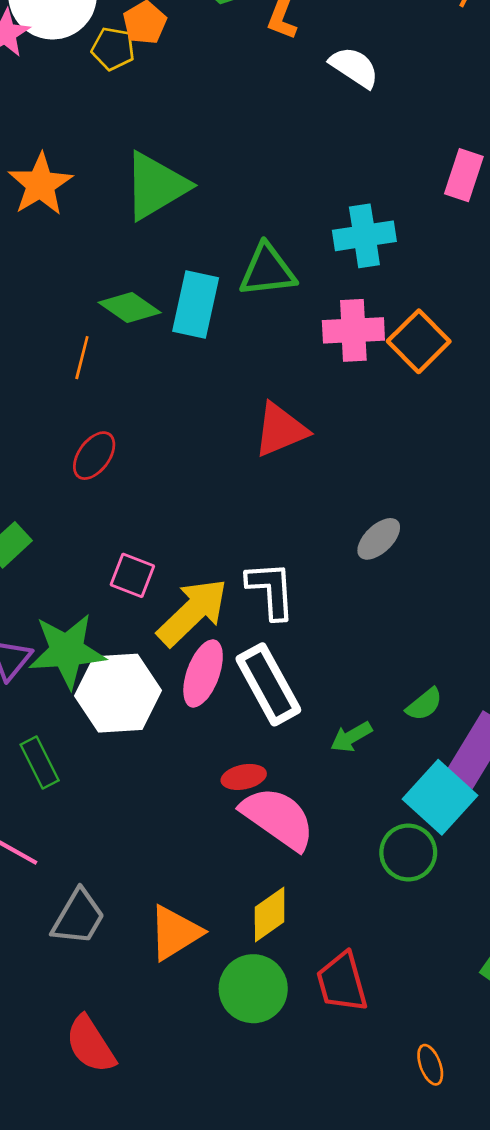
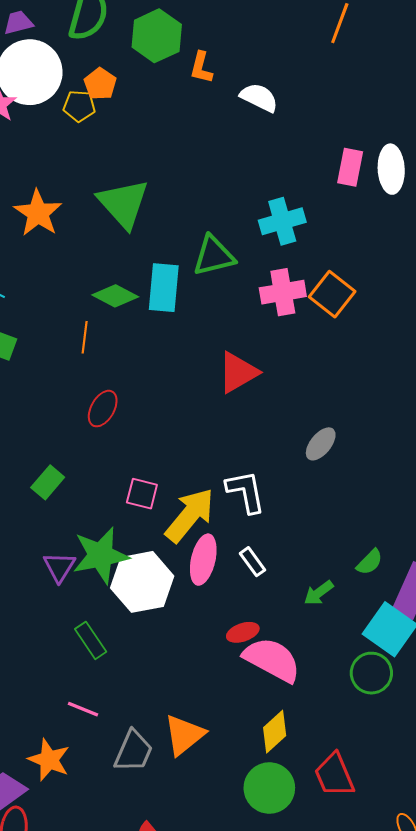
green triangle: (156, 186) -> (123, 204), turned -34
white rectangle: (268, 684) -> (252, 562), size x0.5
orange triangle: (175, 933) -> (184, 735), moved

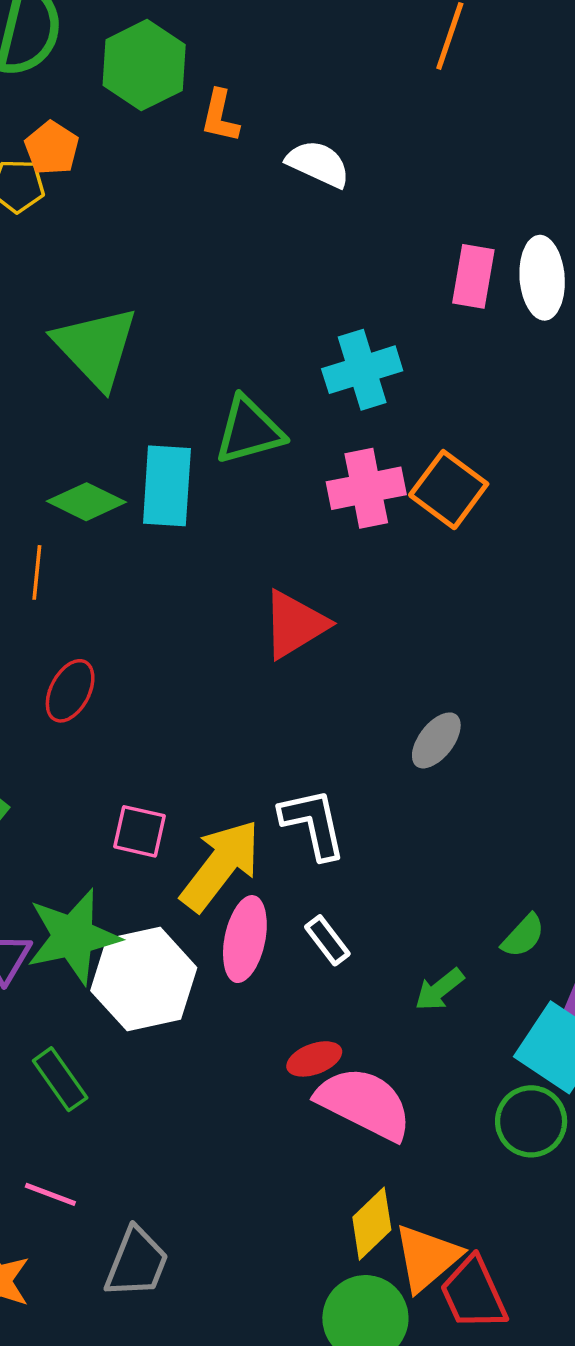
orange triangle: (184, 735) -> (427, 1258), moved

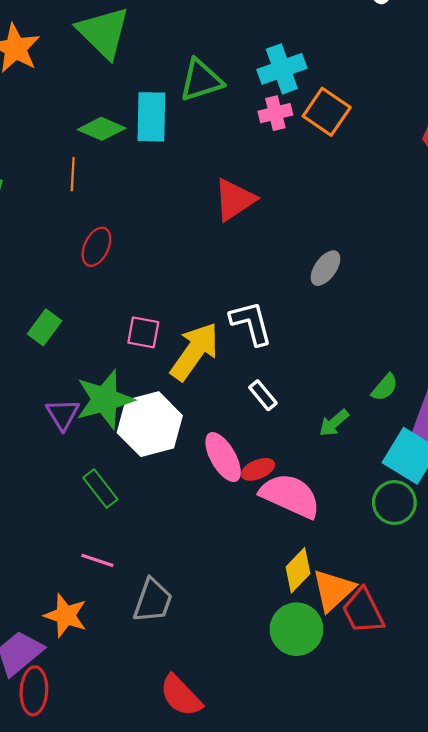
cyan cross: (362, 370) -> (282, 69), moved
pink cross: (366, 488) -> (275, 113), size x0.7
pink ellipse: (245, 939) -> (223, 457), moved, turned -39

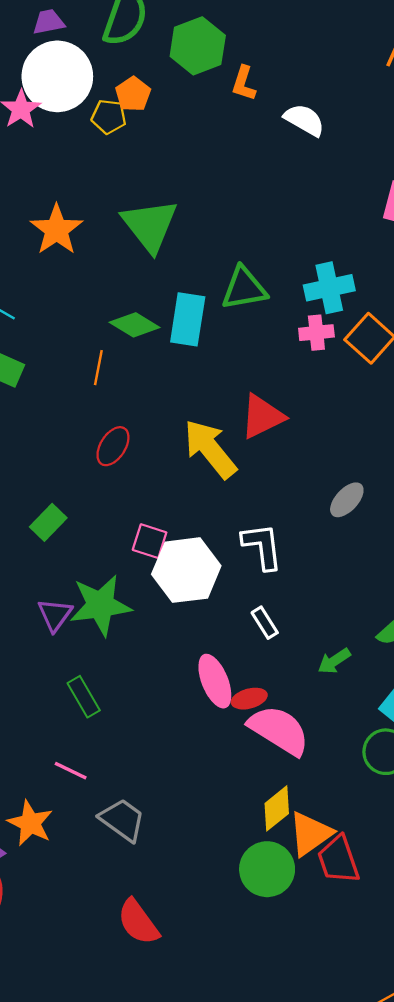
yellow arrow: (195, 351) -> (210, 449), moved, turned -82
white hexagon: (150, 424) -> (186, 570), moved
gray trapezoid: (153, 601) -> (122, 820), turned -81

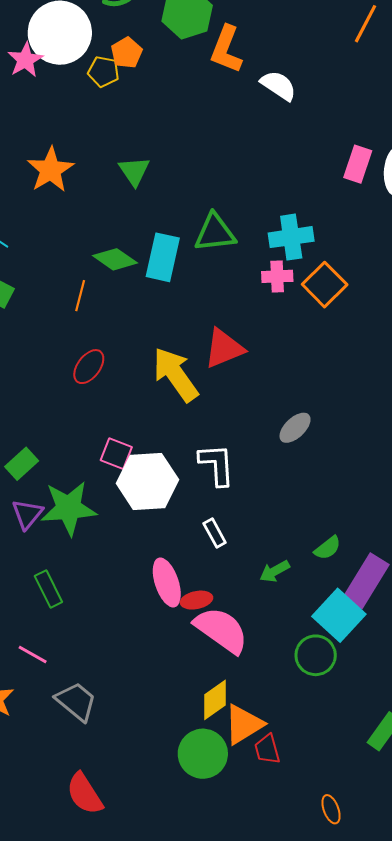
orange L-shape: (244, 83) -> (226, 49), size x1.5
green triangle: (150, 225) -> (134, 171), size x0.6
green rectangle: (48, 522) -> (22, 464), moved
red trapezoid: (338, 860) -> (267, 749), size x0.7

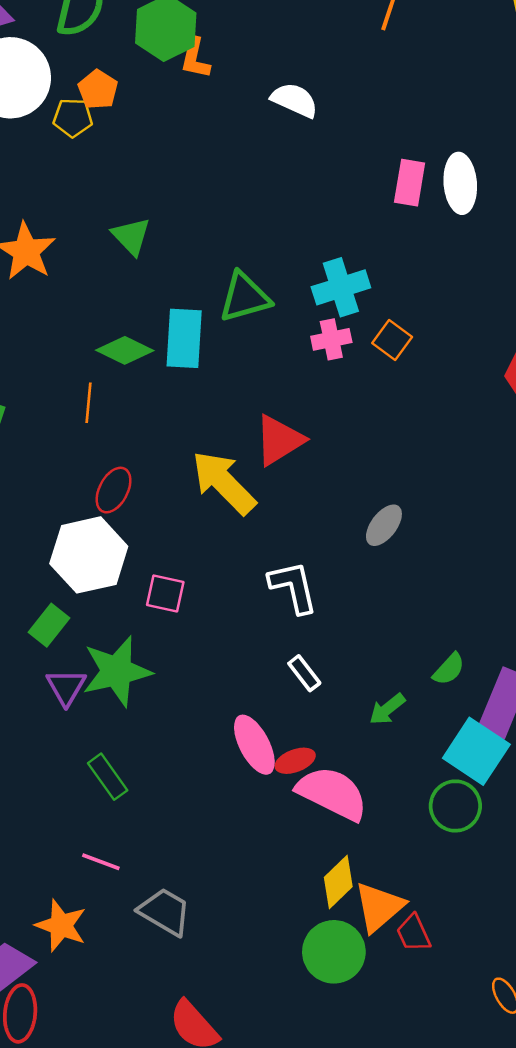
orange L-shape: (226, 49) -> (195, 58), moved, size x0.7
orange square: (325, 285) -> (392, 340), size x0.7
white hexagon: (147, 482) -> (89, 555), moved

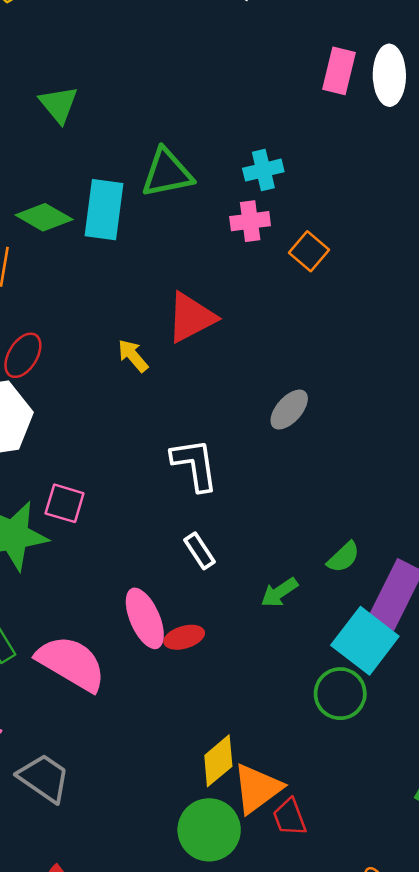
cyan cross: (341, 287) -> (263, 170), size x0.7
orange square: (392, 340) -> (309, 251), moved
yellow arrow: (224, 483) -> (133, 356), size x0.5
pink square: (165, 593) -> (65, 503), moved
pink semicircle: (332, 793) -> (71, 663), moved

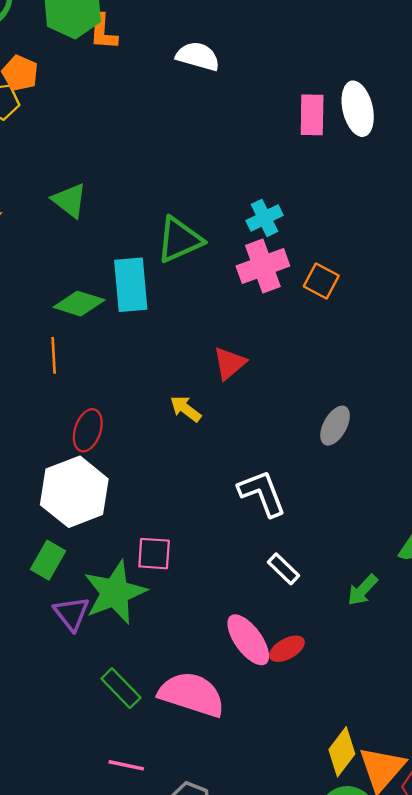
pink cross: (250, 221) -> (263, 266), size x1.4
red triangle: (191, 317) -> (230, 363), size x0.7

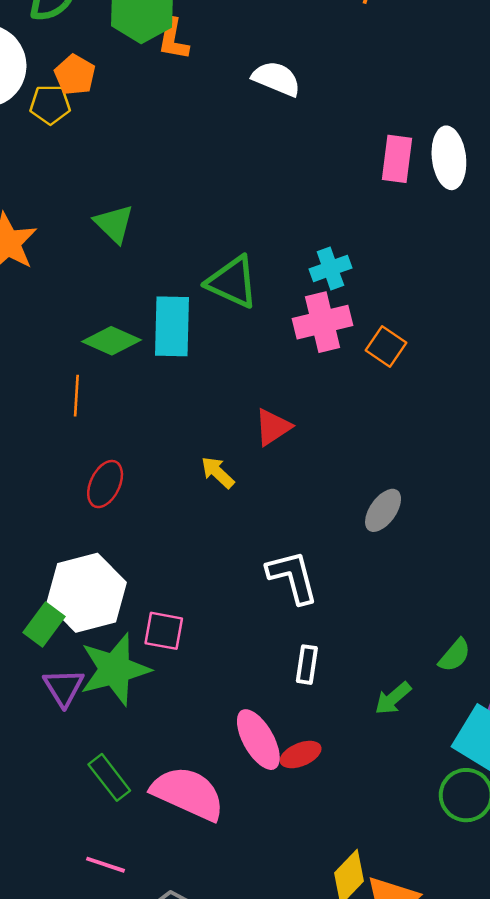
green triangle: (180, 240) -> (232, 282), turned 42
white hexagon: (74, 492) -> (87, 593), moved
white rectangle: (283, 569) -> (307, 665), turned 48

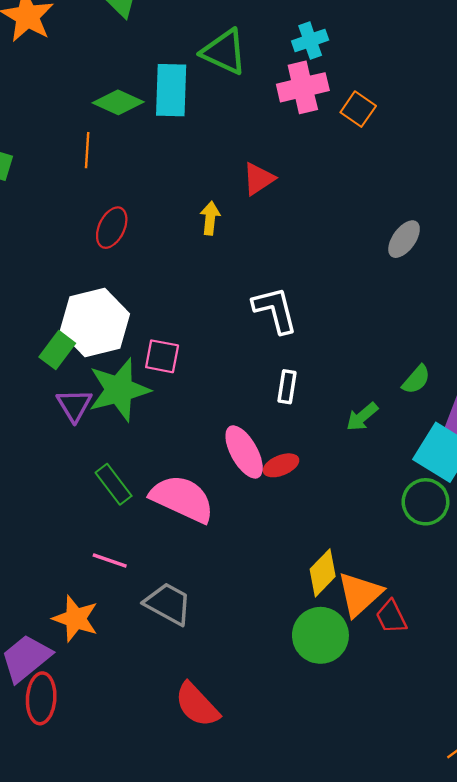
yellow arrow: (218, 472) -> (210, 218), turned 52
gray ellipse: (383, 510) -> (404, 239), moved

